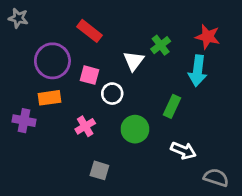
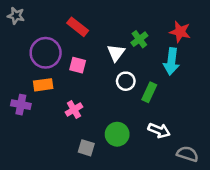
white circle: (112, 94) -> (126, 81), moved
green circle: (135, 129) -> (117, 134), moved

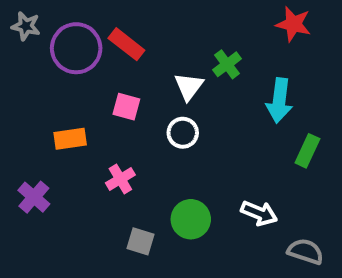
red star: (180, 32) -> (293, 24), moved
purple circle: (46, 53) -> (76, 48), moved
white circle: (126, 81) -> (183, 133), moved
green rectangle: (149, 92) -> (307, 151), moved
purple cross: (21, 105) -> (34, 197), moved, turned 30

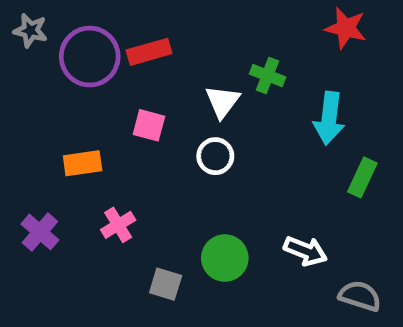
red rectangle: (126, 44) -> (149, 52), turned -54
green cross: (227, 64) -> (267, 76), turned -32
pink cross: (120, 179) -> (118, 225), moved

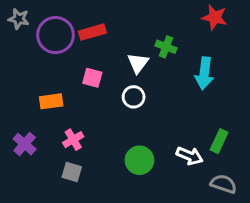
green rectangle: (362, 177) -> (219, 141), moved
gray square: (166, 284) -> (72, 172), moved

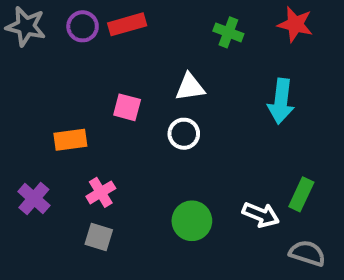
gray star: (19, 19) -> (26, 26), size x1.4
red rectangle: (92, 32) -> (127, 24), moved
purple circle: (56, 35) -> (83, 26), moved, size x0.6
green cross: (166, 47) -> (228, 32), moved
white triangle: (138, 63) -> (190, 87), turned 45

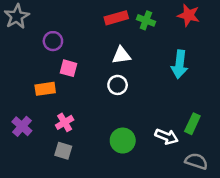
red rectangle: (127, 24) -> (116, 18), moved
gray star: (26, 26) -> (17, 17), turned 30
purple circle: (83, 26) -> (53, 41), moved
pink square: (127, 107) -> (68, 68), moved

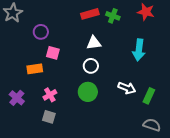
white arrow: (167, 137) -> (127, 88), moved
green circle: (123, 141) -> (88, 92), moved

